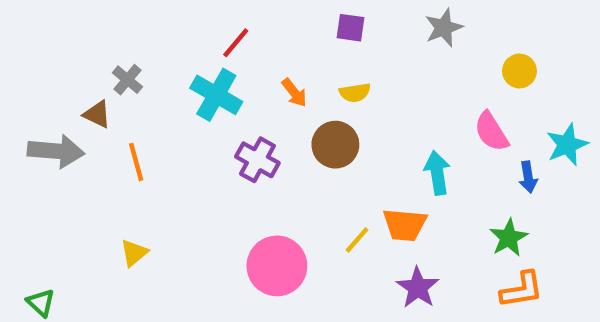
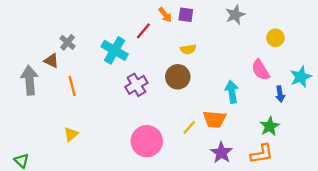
red line: (236, 43) -> (143, 31), moved
orange arrow: (294, 93) -> (165, 15), moved
gray arrow: (56, 151) -> (30, 80), turned -100
purple cross: (257, 160) -> (136, 85), turned 30
orange L-shape: (522, 290) -> (262, 154), moved

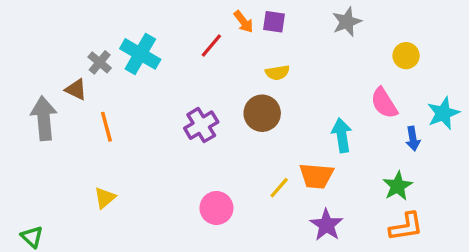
cyan cross: (115, 50) -> (140, 54), moved
pink circle: (147, 141) -> (216, 208), size x0.7
orange L-shape: (262, 154) -> (406, 227), moved

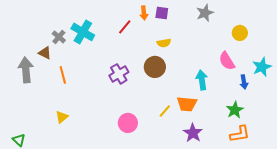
orange arrow: (244, 22) -> (144, 13), turned 32

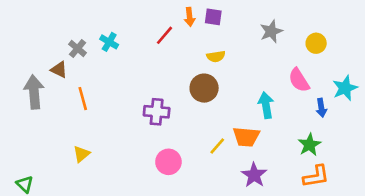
gray star: (205, 13) -> (271, 31), moved
cyan cross: (83, 32) -> (109, 42), size x0.6
purple cross: (119, 74) -> (157, 112), moved, turned 36

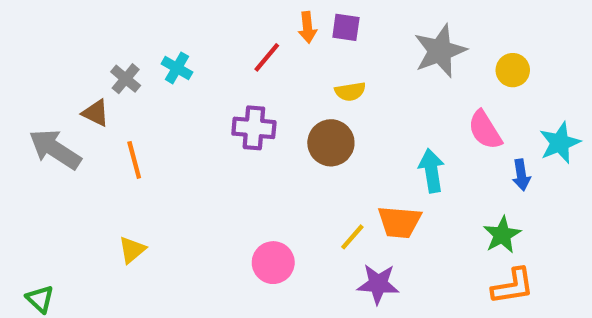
gray star: (271, 31) -> (440, 51), size x1.4
gray arrow: (34, 92) -> (55, 149), turned -52
purple cross: (157, 112) -> (254, 128), moved
purple star: (254, 175) -> (378, 284), moved, turned -30

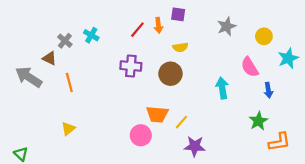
orange arrow: (307, 27) -> (158, 25), moved
gray star: (440, 51) -> (227, 26), size x0.7
cyan star: (560, 143) -> (288, 58), moved
orange trapezoid: (399, 222) -> (157, 114), moved
orange L-shape: (513, 286) -> (279, 142), moved

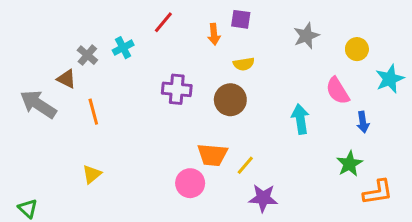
red line: (137, 30) -> (163, 22), moved
cyan cross: (91, 35) -> (123, 48), turned 32

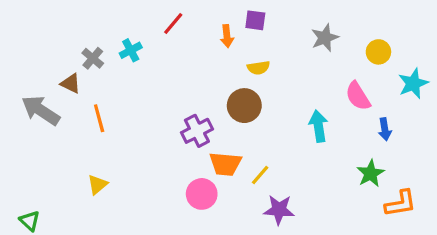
purple cross: (177, 89) -> (197, 131), moved, turned -32

